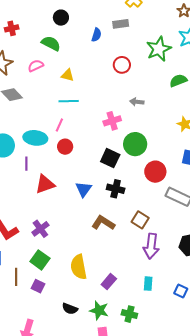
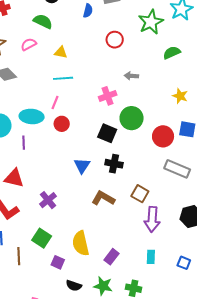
red circle: (155, 172) -> (163, 136), moved
red triangle: (45, 184) -> (14, 178), moved, turned 35
purple cross: (40, 229) -> (48, 200), moved
purple square: (38, 286) -> (58, 262), moved

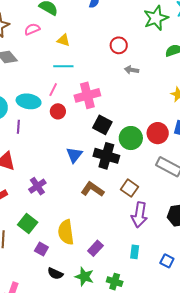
red circle: (115, 40) -> (119, 45), moved
pink cross: (108, 96) -> (87, 95), moved, size x1.4
green circle: (132, 118) -> (131, 138), moved
black cross: (114, 164) -> (106, 156), size x1.4

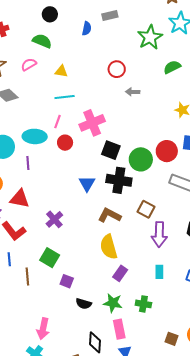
yellow semicircle: (66, 232) -> (109, 247), moved

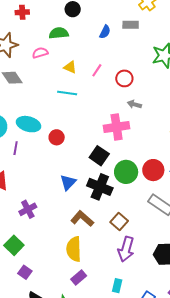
green semicircle: (42, 41) -> (59, 33), turned -42
pink line: (57, 122) -> (97, 70), moved
pink cross: (92, 123) -> (117, 127), moved

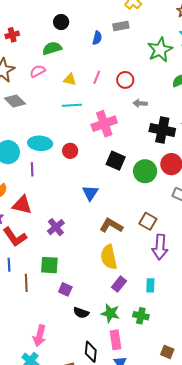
pink cross: (117, 127) -> (104, 124), moved
black cross: (100, 187) -> (162, 130), moved
green square: (14, 245) -> (49, 265), turned -30
cyan rectangle: (117, 286) -> (150, 285), moved

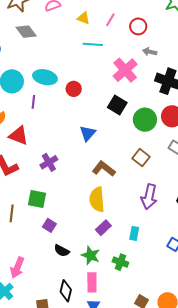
cyan line: (72, 105) -> (93, 44), moved
pink cross: (104, 124) -> (125, 70), moved, turned -30
brown square: (148, 221) -> (141, 158), moved

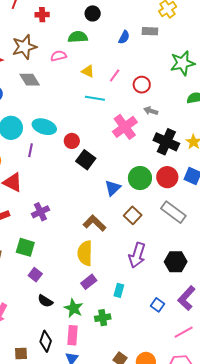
black square: (117, 105) -> (86, 160), moved
blue triangle: (88, 133) -> (113, 188), moved
green cross: (120, 262) -> (103, 318), turned -35

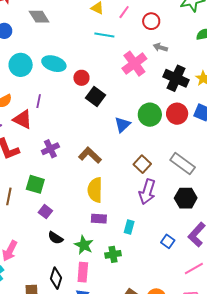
purple line: (30, 150) -> (39, 101), moved
gray rectangle: (173, 212) -> (183, 164), moved
brown square: (133, 215) -> (142, 164), moved
brown L-shape: (95, 223) -> (90, 155), moved
purple rectangle: (89, 282) -> (99, 219), turned 42

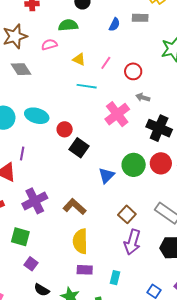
purple cross: (50, 149) -> (35, 201), size x1.4

